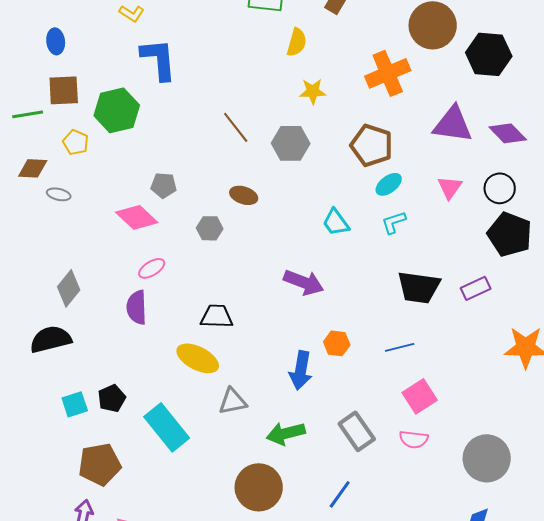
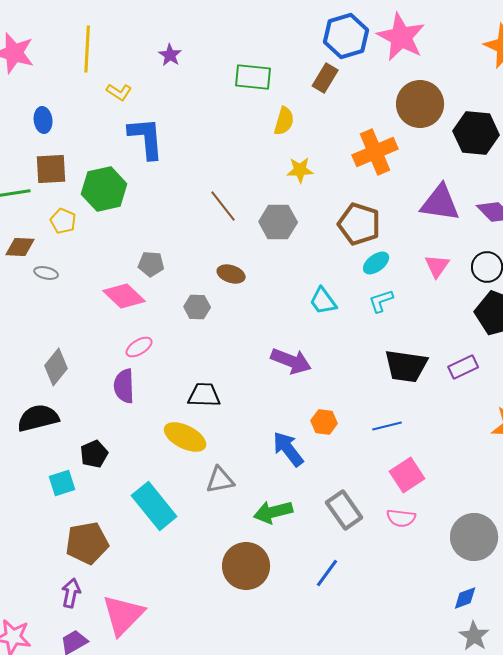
blue arrow: (301, 370) -> (288, 449), turned 132
black pentagon: (112, 398) -> (94, 454), moved

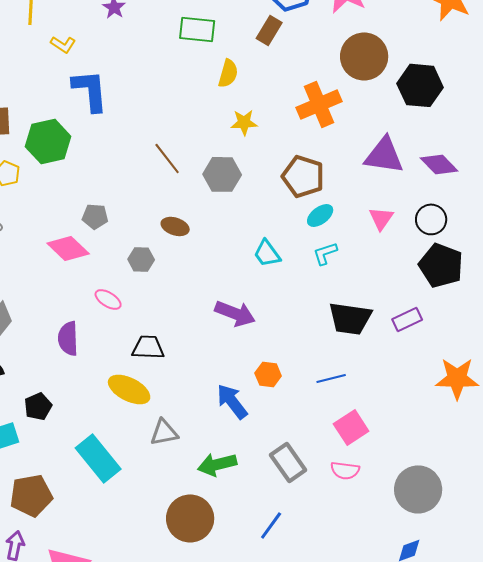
pink ellipse: (139, 347) -> (108, 299), moved, turned 64

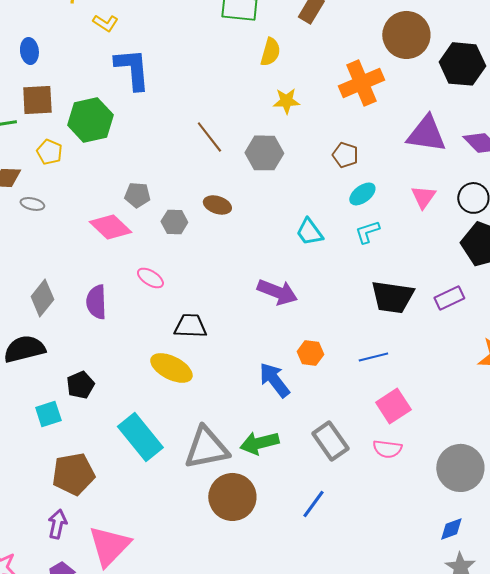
brown pentagon: (303, 176) -> (345, 155), size x0.6
gray hexagon: (141, 259) -> (174, 222), moved
purple semicircle: (68, 338) -> (96, 302), moved
gray triangle: (164, 432) -> (206, 448), moved, size x1.6

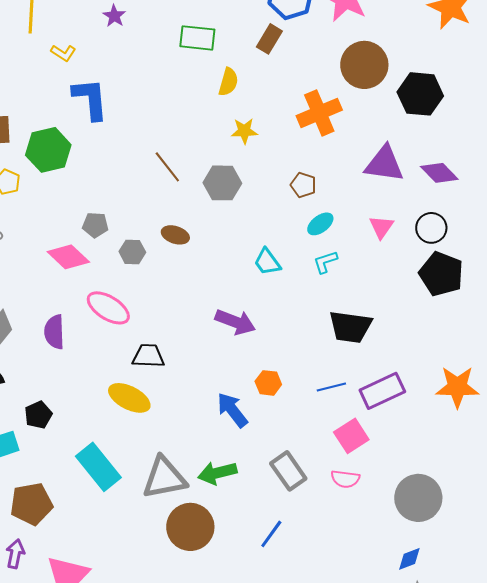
pink ellipse: (150, 278) -> (108, 308), size x1.6
purple rectangle: (449, 298) -> (382, 391), moved, size x1.5

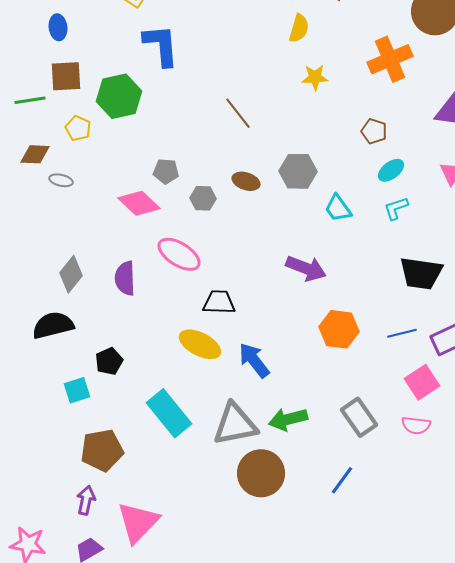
gray hexagon: (222, 183) -> (298, 171), moved
orange hexagon: (268, 383) -> (339, 329), size x1.5
blue arrow: (232, 410) -> (254, 360), moved

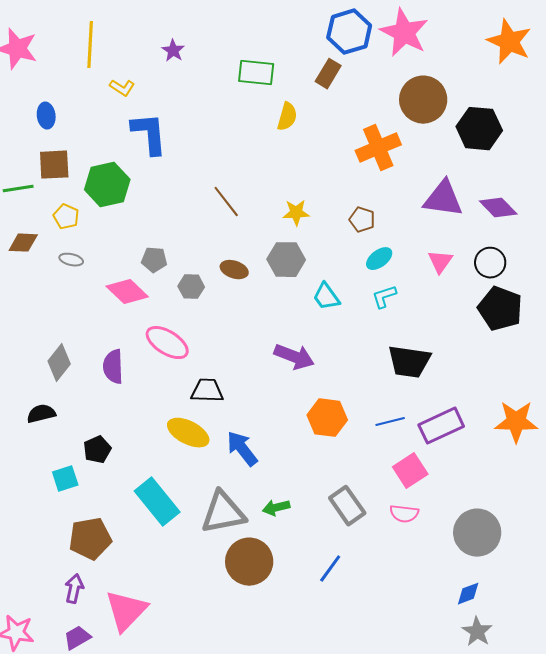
yellow star: (315, 77) -> (296, 213), moved
gray ellipse: (61, 180) -> (71, 260), moved
black semicircle: (53, 325) -> (41, 414), size x0.7
green arrow: (288, 419) -> (276, 508), size x0.7

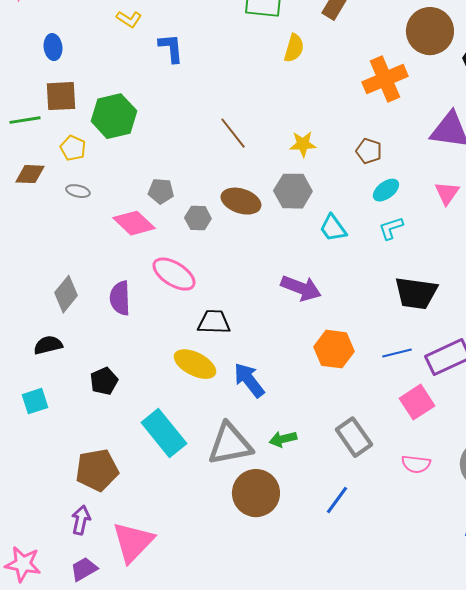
blue L-shape: (149, 134) -> (171, 48), moved, size x0.7
brown ellipse: (234, 270) -> (241, 201), size x1.4
cyan square: (65, 479) -> (35, 401), moved
pink semicircle: (404, 514) -> (416, 464), moved

